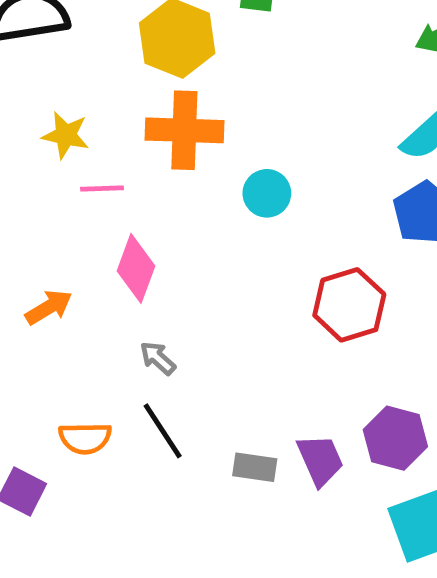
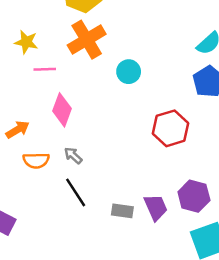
orange cross: (184, 130) -> (87, 40), turned -33
orange semicircle: (85, 438) -> (36, 160), moved

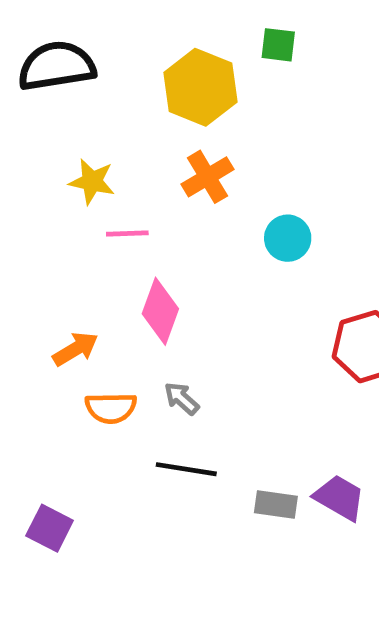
orange cross: (87, 40) -> (207, 177), size x0.7
black line: (76, 192) -> (186, 469), turned -48
purple trapezoid: (156, 207) -> (340, 498), turned -36

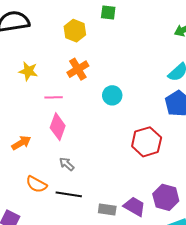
yellow hexagon: (200, 87) -> (75, 31), size x0.7
pink line: (127, 233) -> (54, 97), moved
orange semicircle: (111, 408) -> (36, 184), moved, turned 30

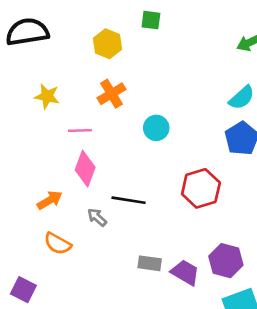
orange arrow: (21, 143) -> (50, 200), moved
black line: (69, 194) -> (129, 200), moved
gray rectangle: (107, 210) -> (150, 263), moved

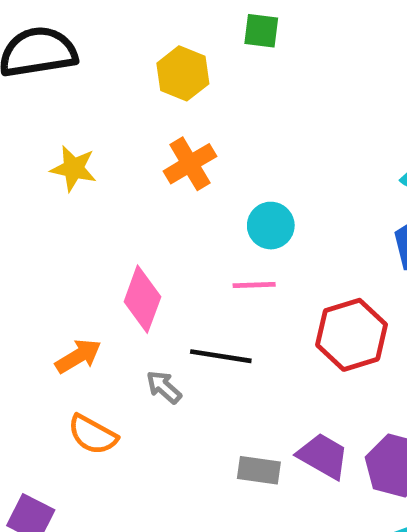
pink line: (80, 131) -> (254, 285), moved
purple trapezoid: (185, 273) -> (323, 456), moved

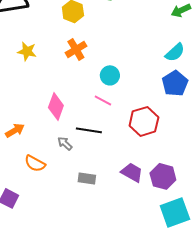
pink line: (254, 285) -> (103, 100), turned 30
orange arrow: (78, 356) -> (15, 130), moved
gray rectangle: (259, 470) -> (87, 178), moved

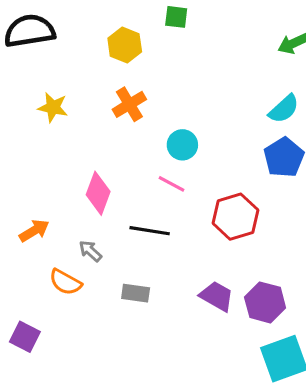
gray arrow: (65, 143) -> (90, 251), moved
gray rectangle: (87, 178) -> (136, 293), moved

